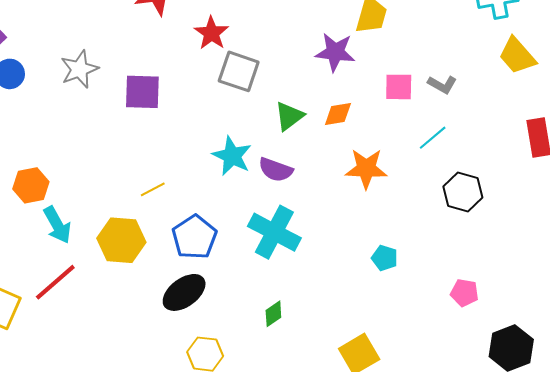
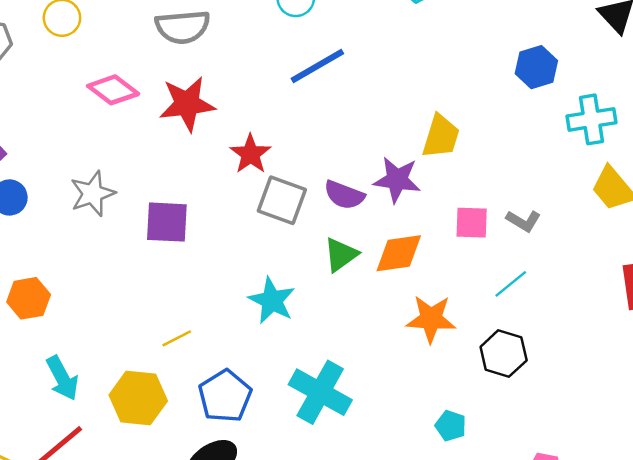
orange diamond: (338, 114) -> (399, 253), size x1.4
purple semicircle: (276, 170) -> (344, 195), moved
orange hexagon: (31, 185) -> (29, 298), moved
black hexagon: (463, 192) -> (504, 354), moved

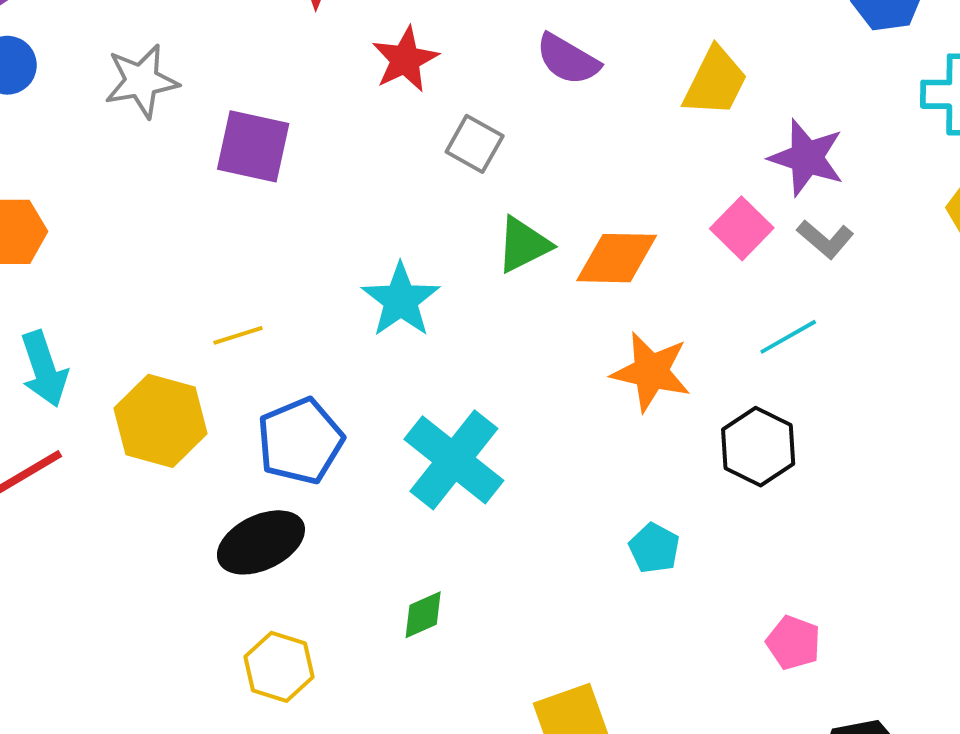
purple star: (397, 180) -> (807, 158), moved
purple semicircle: (344, 195) -> (568, 59), moved
gray square: (282, 200) -> (475, 144), moved, size x0.7
pink square: (472, 223) -> (742, 228), turned 33

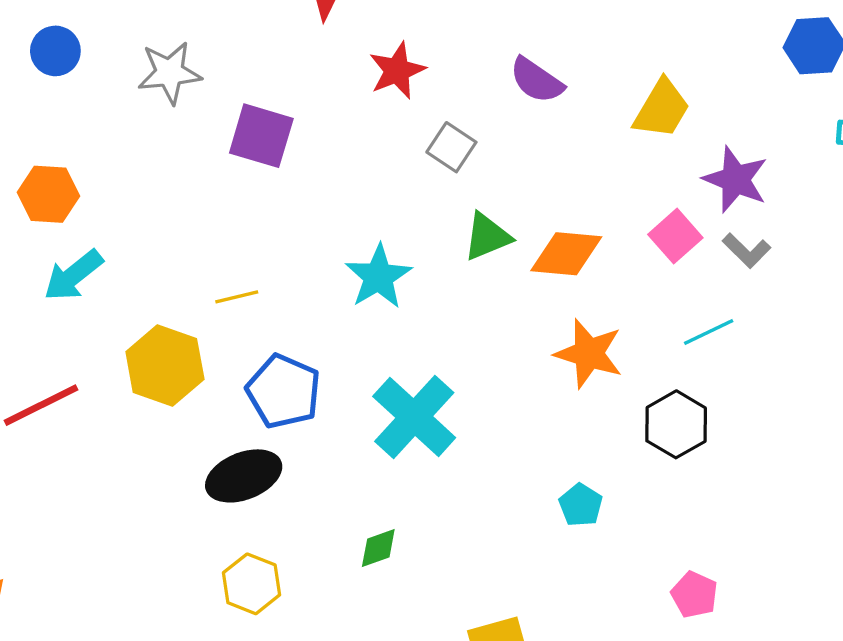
cyan arrow: (44, 369) -> (73, 275), moved, turned 66
blue pentagon: (300, 441) -> (284, 391), turned -30

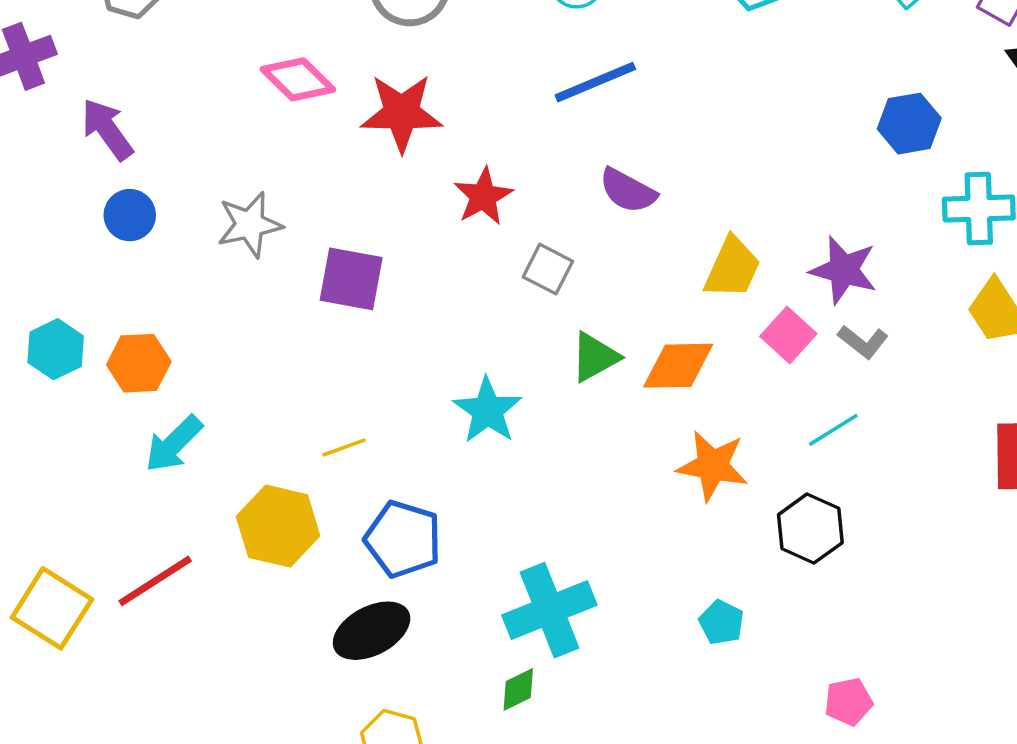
yellow trapezoid: (662, 109) -> (732, 268), moved
cyan cross: (414, 417) -> (549, 610), moved, turned 32
pink pentagon: (694, 595) -> (848, 702), turned -30

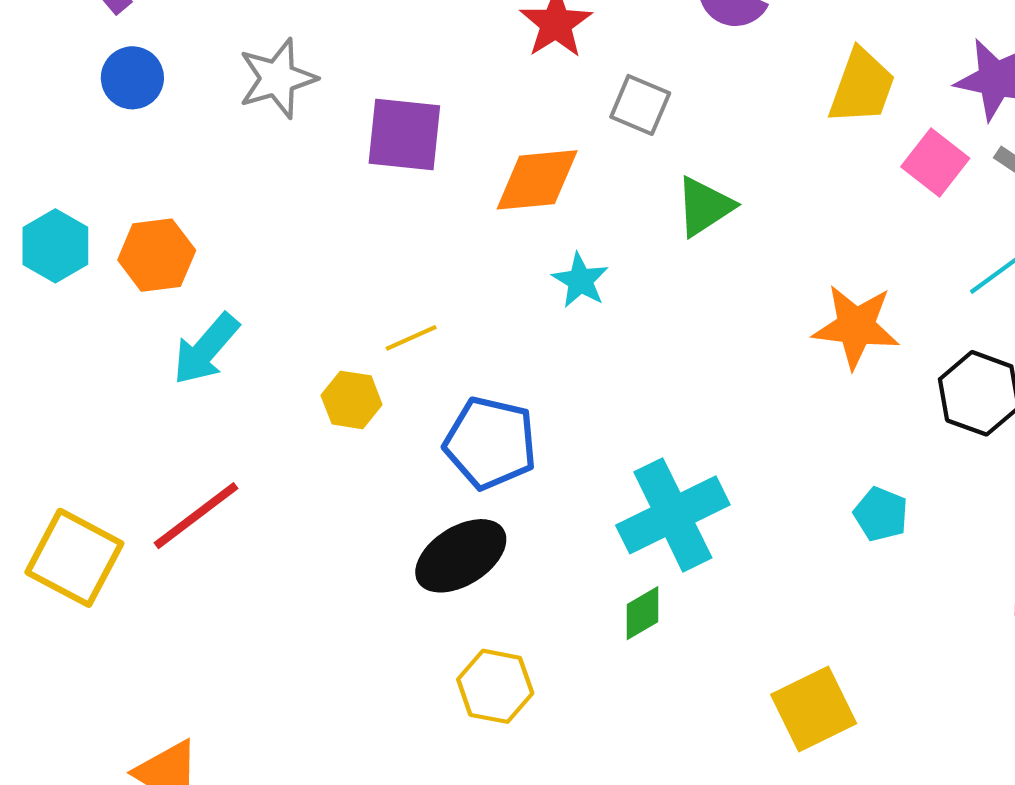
orange diamond: (678, 366) -> (537, 180), moved
cyan star: (488, 410) -> (580, 280), size x0.7
yellow hexagon: (278, 526) -> (352, 400), moved, size x0.6

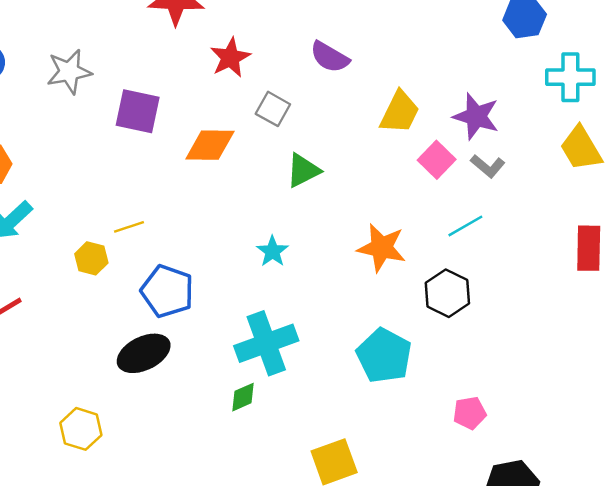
cyan star: (580, 280) -> (272, 251), moved
cyan pentagon: (881, 514) -> (384, 356), size x1.8
yellow hexagon: (495, 686) -> (81, 429), moved

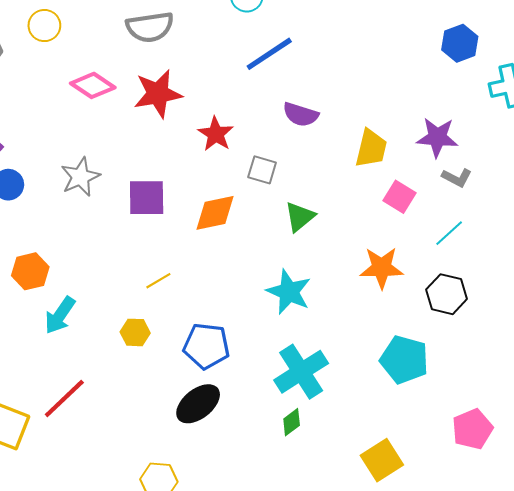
pink square: (437, 160) -> (399, 197), moved
yellow line: (129, 227) -> (158, 281), moved
cyan star: (272, 251) -> (289, 292), size x1.6
pink pentagon: (470, 413) -> (472, 429), moved, size x1.4

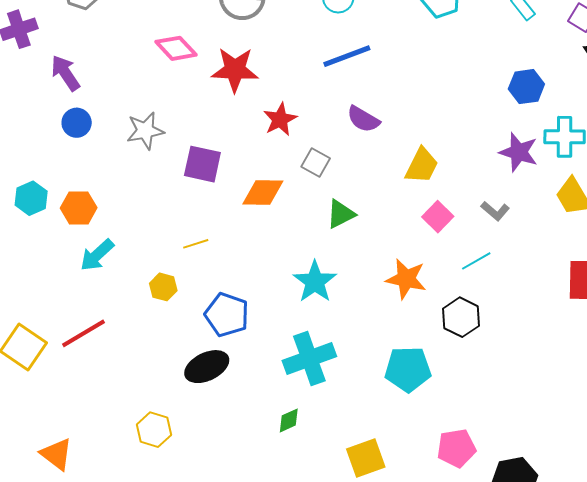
purple star: (437, 137) -> (519, 152), moved
cyan pentagon: (404, 360) -> (408, 369), turned -30
green diamond: (292, 422) -> (289, 420), moved

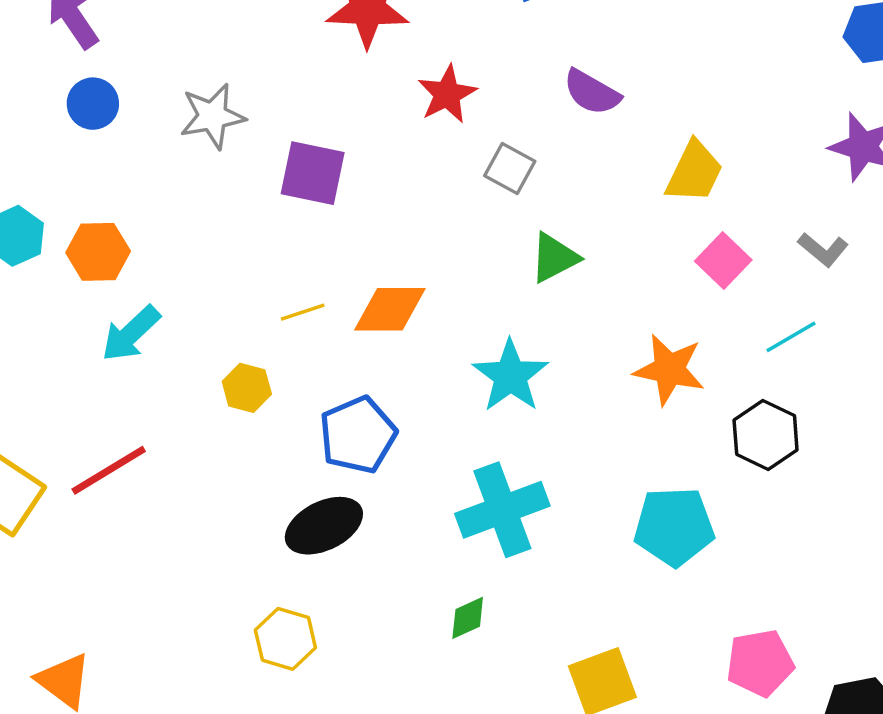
orange diamond: (263, 193) -> (390, 309), moved
blue pentagon: (227, 315) -> (358, 435), turned 30
yellow hexagon: (154, 430) -> (285, 639), moved

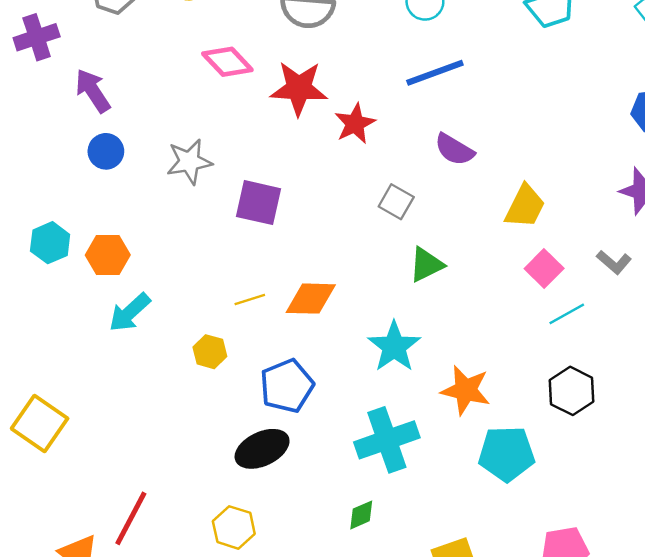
red star: (447, 94) -> (355, 124), moved
cyan line: (791, 337) -> (567, 314), moved
orange star: (669, 369) -> (466, 390), moved
red line: (109, 470) -> (131, 518), moved, turned -32

